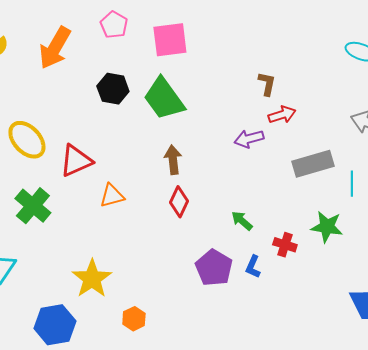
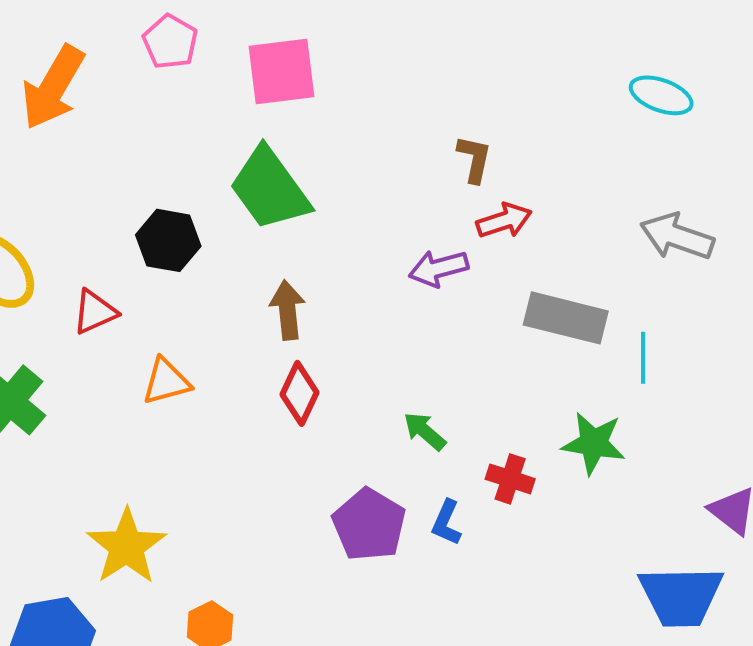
black hexagon: (113, 89) -> (168, 240), moved
red triangle: (76, 161) -> (95, 312), size x0.7
gray rectangle: (313, 164) -> (566, 318), turned 30

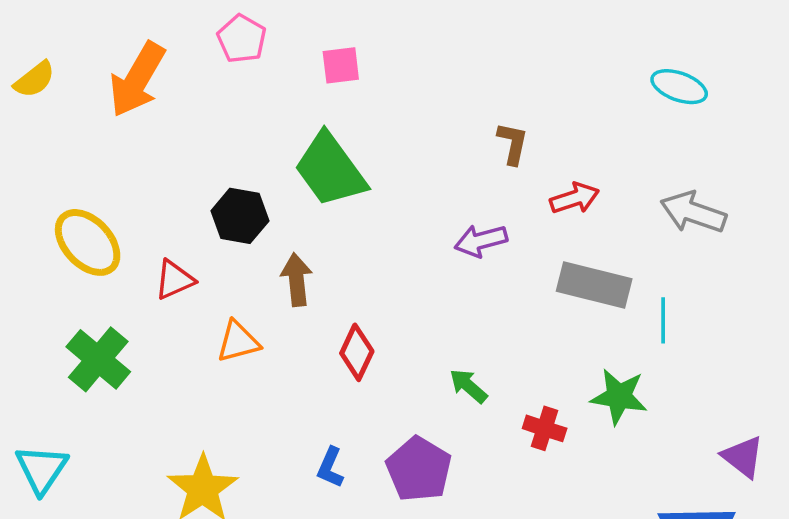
pink square: (282, 72) -> (341, 65), size x0.6
red arrow: (504, 221) -> (575, 198), moved
brown arrow: (288, 310) -> (297, 280), moved
blue L-shape: (446, 523) -> (330, 467), moved

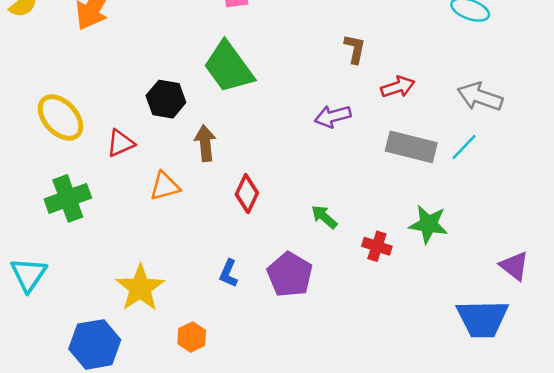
cyan line: (663, 320) -> (464, 147), moved, turned 44
green cross: (98, 359) -> (68, 198), turned 30

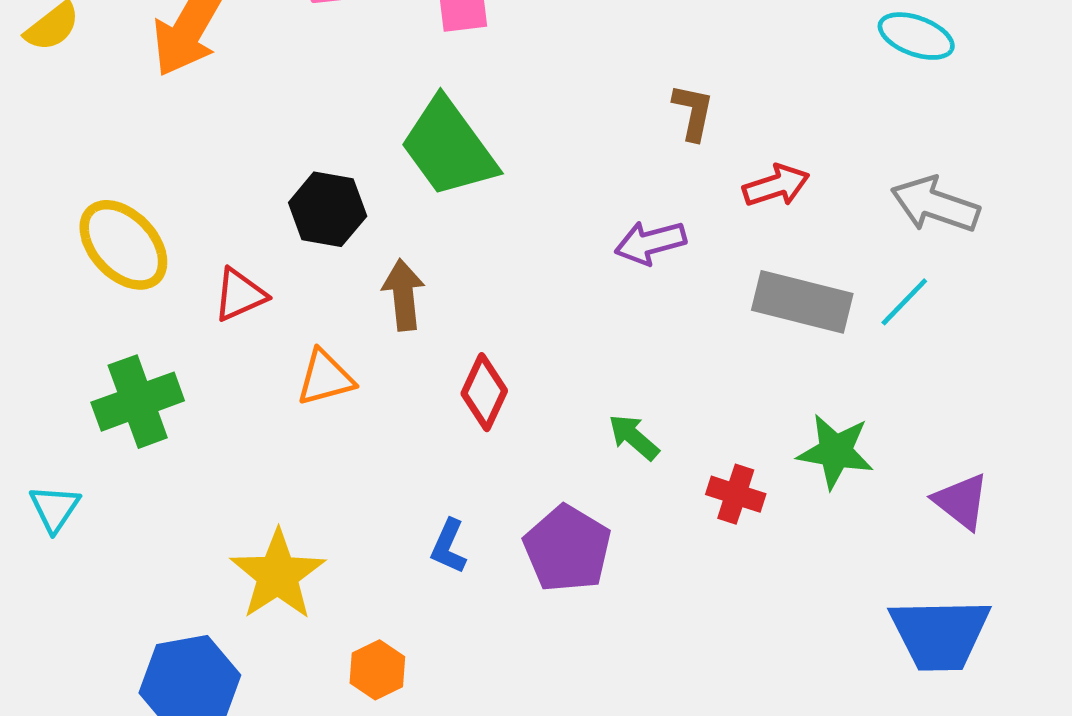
purple triangle: (514, 266) -> (961, 501), moved
cyan triangle: (29, 275) -> (55, 508), moved, size x0.7

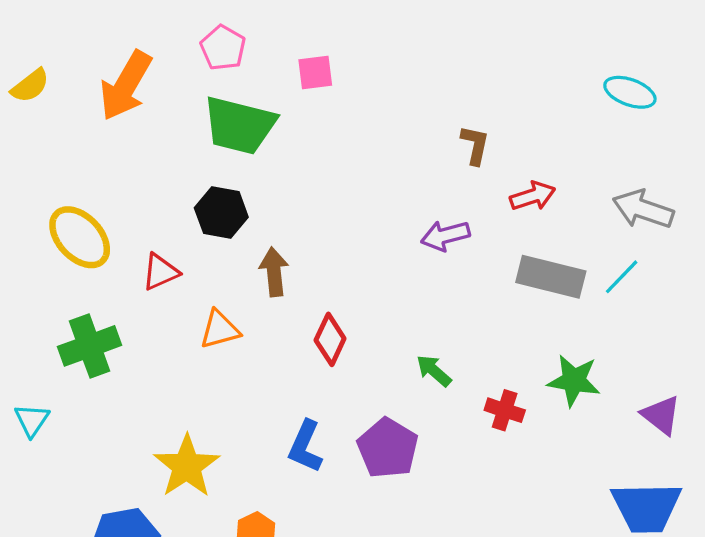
green trapezoid: (449, 148) -> (239, 125), moved, turned -40
blue L-shape: (449, 546) -> (305, 446), size x1.4

